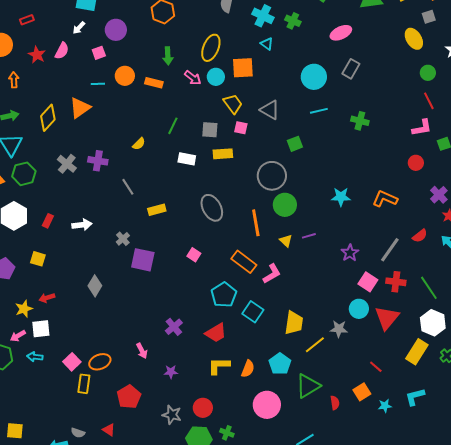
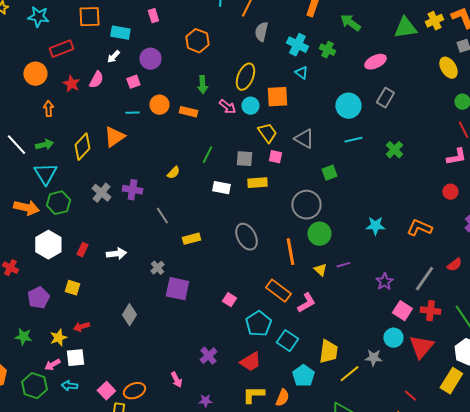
red rectangle: (27, 20) -> (61, 49), size x1.6
green cross: (360, 121) -> (394, 150), turned 30
pink square: (194, 255) -> (229, 300), moved
cyan pentagon: (280, 364) -> (303, 376), moved

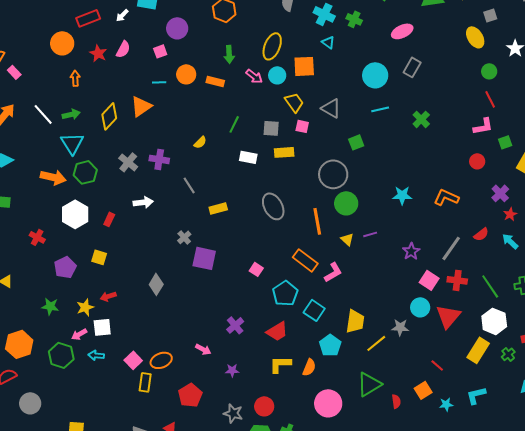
white arrow: (113, 57) -> (122, 15), moved
white arrow: (116, 254) -> (143, 202), moved
pink arrow: (176, 380) -> (203, 349), turned -35

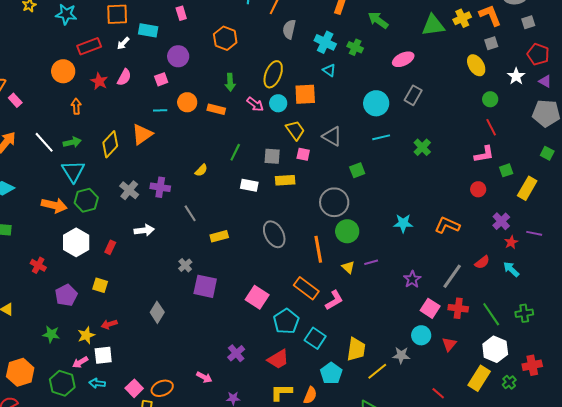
pink square: (256, 269) -> (257, 297), size x1.6
red triangle: (448, 316) -> (449, 344), size x0.6

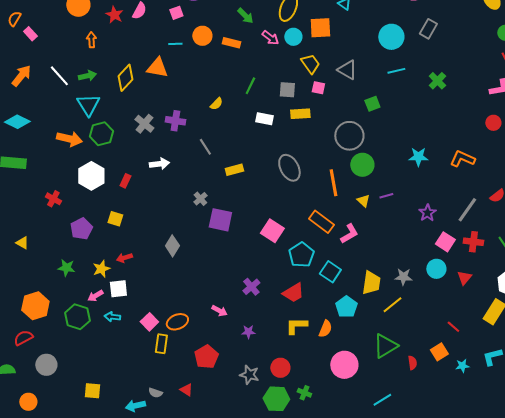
green arrow: (230, 82) -> (245, 16), turned -42
orange triangle: (142, 134) -> (157, 68), turned 45
gray star: (401, 355) -> (403, 277), moved

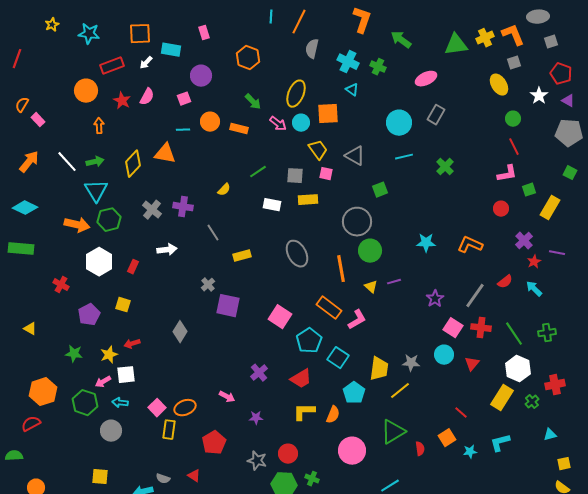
green line: (250, 86) -> (258, 172), turned 30
gray circle: (46, 365) -> (111, 431), moved

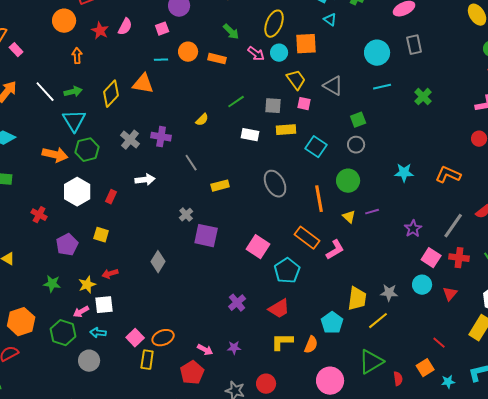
gray rectangle: (436, 115) -> (414, 45), turned -42
gray circle: (357, 222) -> (356, 145), moved, size x0.6
cyan square: (338, 358) -> (316, 147), moved
pink arrow: (227, 397) -> (205, 350), moved

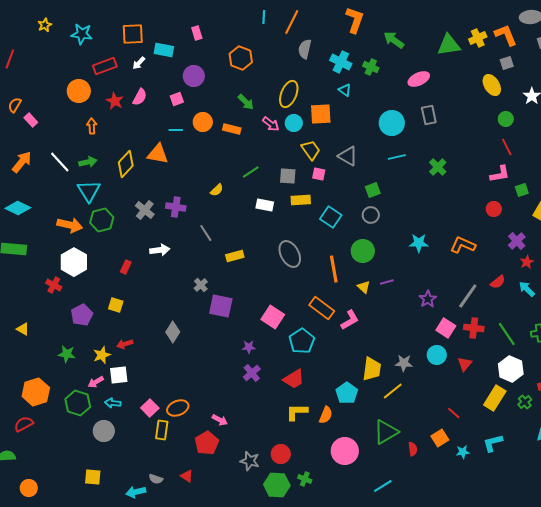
white hexagon: (77, 192) -> (74, 262), moved
purple star: (234, 348) -> (249, 347), moved

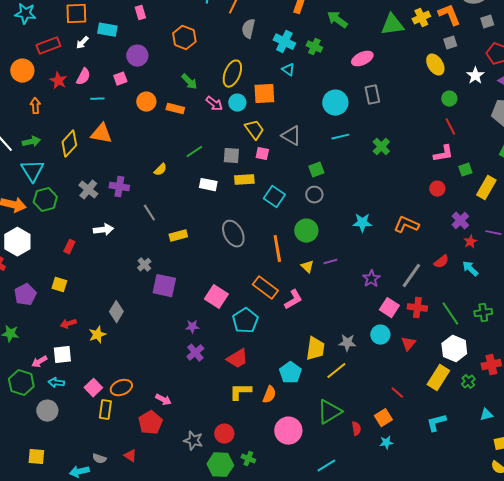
cyan line: (176, 130) -> (97, 99), moved
yellow star: (102, 355) -> (97, 335), moved
cyan star: (463, 452) -> (386, 443), moved

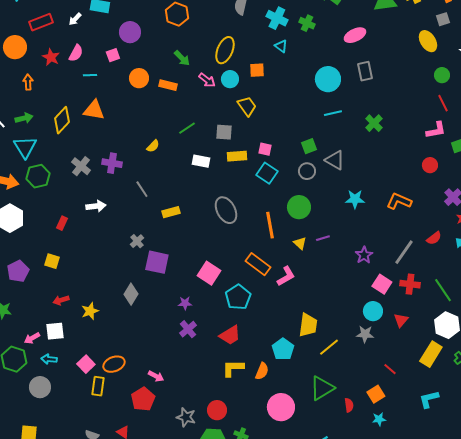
orange square: (264, 94) -> (257, 70), size x0.7
gray triangle: (291, 136) -> (335, 160), moved
pink square: (262, 154) -> (265, 149), moved
gray diamond: (116, 312) -> (131, 294), moved
gray star: (347, 343) -> (365, 334), moved

